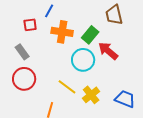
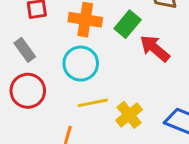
cyan circle: (83, 60) -> (81, 64), moved
yellow line: (67, 87) -> (93, 103), turned -48

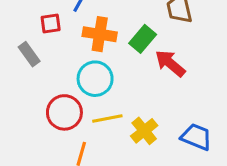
gray rectangle: (25, 50) -> (29, 54), moved
red circle: (28, 91) -> (64, 112), moved

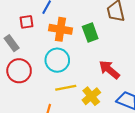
green rectangle: (143, 39) -> (90, 33), turned -60
red arrow: (170, 63) -> (109, 70), moved
red circle: (64, 112) -> (19, 71), moved

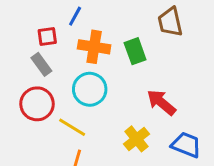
gray rectangle: (12, 43) -> (41, 64), moved
yellow line: (66, 88) -> (72, 127), moved, turned 42

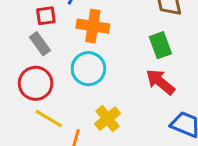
green rectangle: (135, 51) -> (160, 45), moved
yellow line: (72, 127) -> (49, 119), moved
yellow cross: (136, 139) -> (108, 119), moved

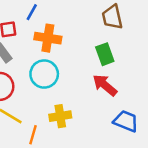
yellow cross: (108, 119) -> (60, 116), turned 30

